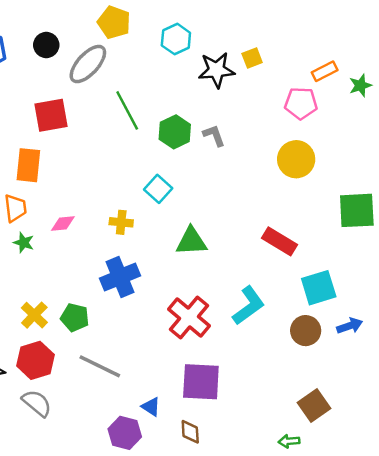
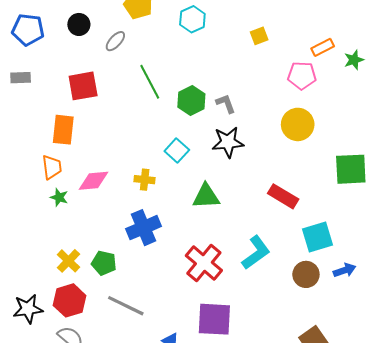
gray ellipse: (88, 64) -> (115, 41), size x0.6
black star: (216, 70) -> (228, 142), moved
pink diamond: (63, 223) -> (93, 181), size x1.4

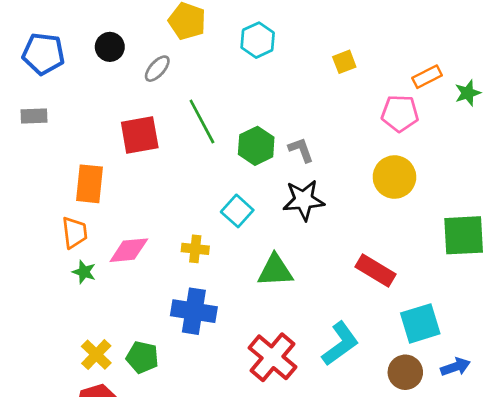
red square: (83, 86) -> (140, 135), moved
blue cross: (143, 228) -> (194, 311), turned 32

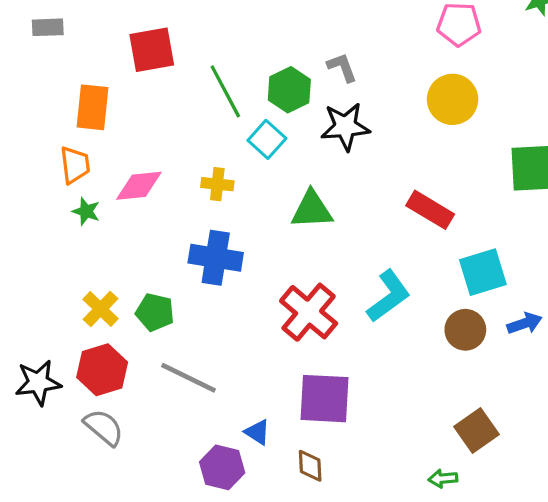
gray rectangle: (34, 116) -> (48, 27), moved
green line: (202, 121) -> (225, 91), moved
green hexagon: (256, 146) -> (289, 90), moved

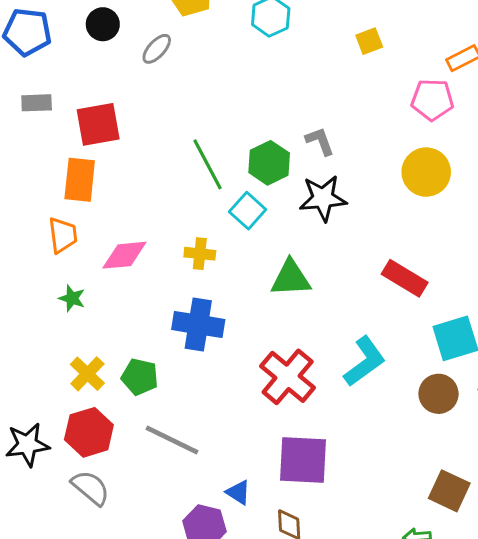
red square: (152, 50) -> (98, 124), moved
green star: (86, 211) -> (72, 298), moved
brown square: (477, 431) -> (449, 491), turned -30

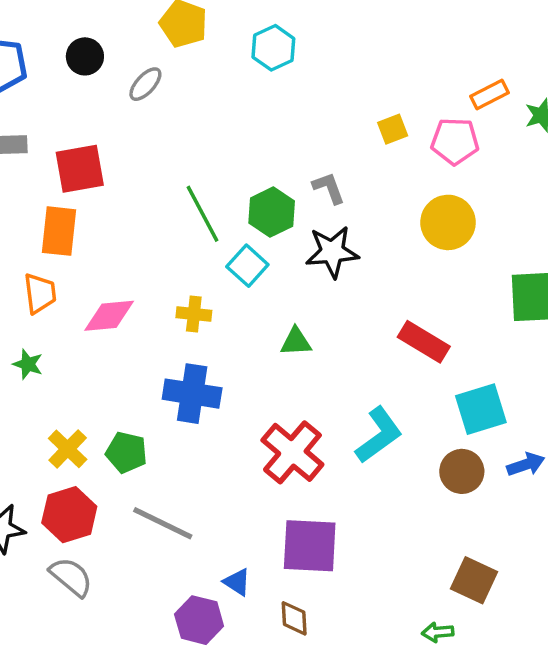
yellow square: (369, 41) -> (393, 129), moved
green triangle: (291, 278) -> (296, 342), size x0.7
green star: (72, 298) -> (28, 364), moved

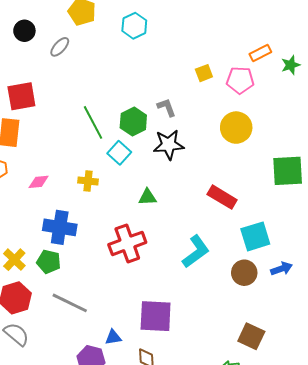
pink diamond: (109, 316) -> (39, 182), size x0.7
blue cross: (192, 394) -> (60, 227), moved
red cross: (292, 452) -> (127, 243), moved, turned 30
blue triangle: (237, 582) -> (113, 337), turned -42

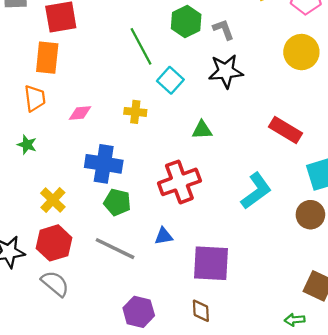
green hexagon: (133, 121) -> (186, 22), moved
green pentagon: (49, 262) -> (117, 202), moved
blue triangle: (113, 337) -> (164, 236), moved

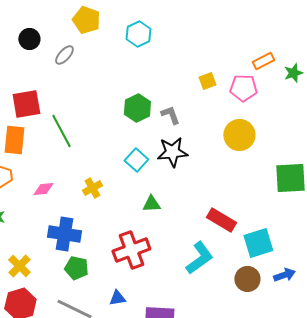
green line: (141, 46) -> (61, 131), moved
cyan square: (170, 80) -> (136, 160), moved
yellow cross: (135, 112) -> (92, 188), turned -36
red rectangle: (286, 130) -> (221, 220), moved

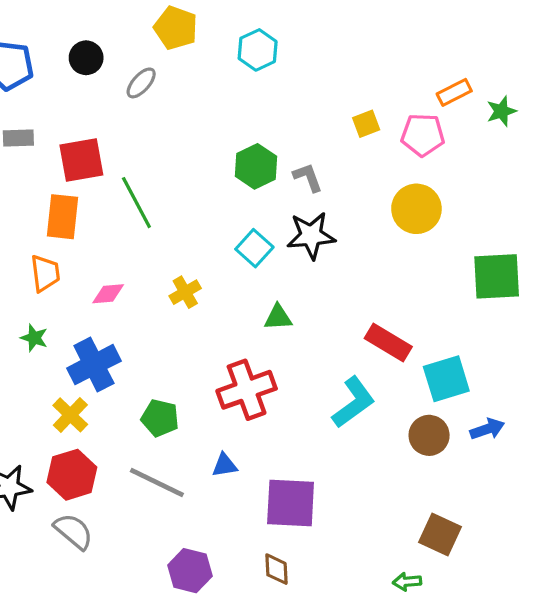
blue cross: (64, 234) -> (94, 365), moved, turned -36

